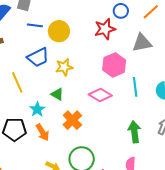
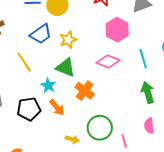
cyan line: (135, 87) -> (143, 59), moved
green triangle: (57, 94) -> (66, 67), size x1.5

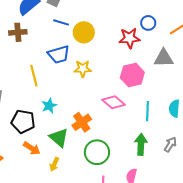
green triangle: (66, 67) -> (59, 138), moved
orange arrow: (57, 107) -> (32, 148), moved, turned -36
green circle: (100, 128) -> (97, 152), moved
yellow arrow: (72, 139) -> (54, 164), turned 80

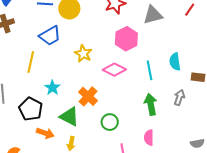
yellow star: (83, 69) -> (83, 54), moved, turned -30
yellow line: (34, 76) -> (31, 62), turned 40
black pentagon: (23, 121) -> (31, 109), turned 30
green circle: (97, 152) -> (110, 122), size x0.7

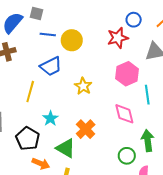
pink diamond: (114, 70) -> (124, 114), moved, turned 45
cyan line: (149, 70) -> (147, 95), moved
green circle: (110, 122) -> (127, 156), moved

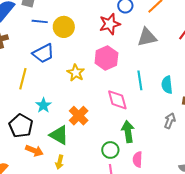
pink hexagon: (127, 74) -> (106, 58), moved
green arrow: (148, 141) -> (128, 132), moved
green circle: (127, 156) -> (110, 150), moved

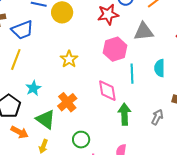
blue trapezoid: (43, 53) -> (22, 30), moved
pink hexagon: (106, 58) -> (115, 49), moved
cyan semicircle: (167, 85) -> (160, 68), moved
green arrow: (128, 132) -> (124, 114), moved
green circle: (110, 150) -> (81, 140), moved

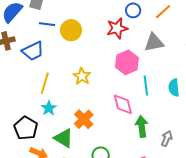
yellow line: (16, 60) -> (45, 83), moved
cyan semicircle: (160, 68) -> (174, 88), moved
gray arrow: (157, 117) -> (167, 139), moved

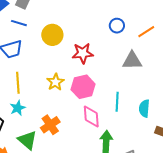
blue line: (47, 24) -> (19, 23), moved
red star: (117, 28) -> (83, 53), moved
pink hexagon: (127, 62) -> (83, 87), moved
yellow line: (45, 83) -> (18, 83), turned -30

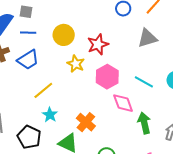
yellow star: (55, 82) -> (76, 64), moved
yellow line: (18, 83) -> (43, 90), turned 70
cyan line: (117, 102) -> (144, 82), turned -48

